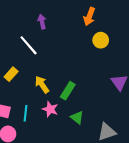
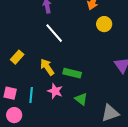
white line: (29, 45) -> (54, 33), moved
green rectangle: (68, 91) -> (72, 73), turned 72

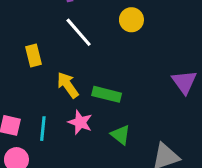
yellow circle: (104, 24) -> (131, 20), moved
yellow rectangle: (17, 57) -> (34, 55), moved, turned -56

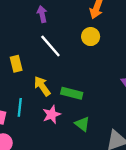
pink star: (80, 122) -> (52, 115), turned 30
cyan line: (43, 129) -> (20, 107), moved

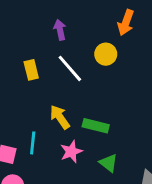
yellow circle: (91, 37) -> (106, 54), moved
yellow rectangle: (16, 64) -> (31, 70), moved

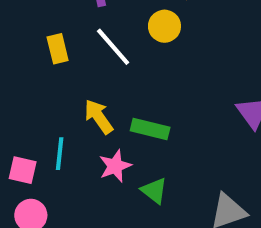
green triangle: (109, 163) -> (154, 191), moved

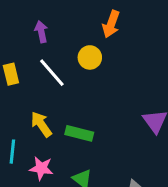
pink star: (115, 166) -> (41, 168), moved, turned 30

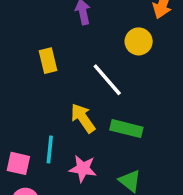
white line: (52, 73) -> (107, 80), moved

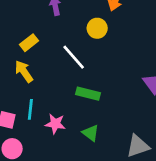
yellow rectangle: (48, 61) -> (29, 43), turned 66
yellow arrow: (83, 118) -> (24, 71), moved

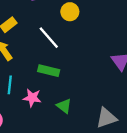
green rectangle: (88, 94) -> (49, 71), moved

